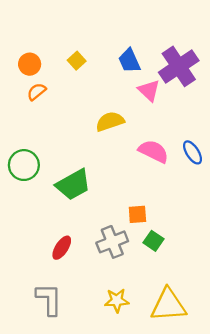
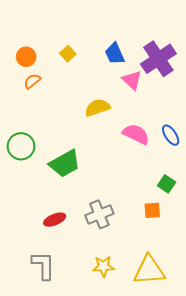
orange square: (137, 214) -> (152, 210), moved
green square: (154, 241) -> (167, 184), moved
red ellipse: (62, 248) -> (55, 220), turned 35

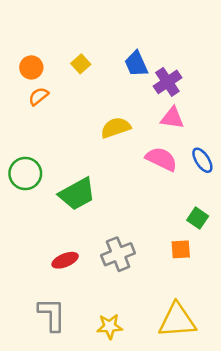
purple cross: (158, 59) -> (167, 82), moved, size x0.7
pink triangle: (132, 80) -> (172, 118), moved, turned -35
yellow star: (103, 266) -> (110, 326), moved

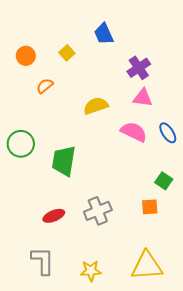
blue trapezoid: (136, 64) -> (104, 34), moved
orange semicircle: (39, 96) -> (45, 86), moved
green trapezoid: (77, 194) -> (64, 161), turned 128

